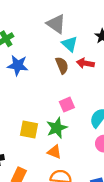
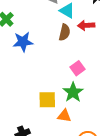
brown semicircle: (62, 65) -> (65, 32), turned 49
orange triangle: (54, 152) -> (64, 116), moved

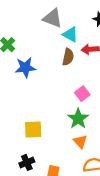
yellow square: (47, 100) -> (33, 129), moved
orange triangle: (64, 116) -> (80, 142), moved, turned 40

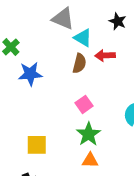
pink square: (82, 94) -> (84, 104), moved
orange triangle: (80, 142) -> (90, 160), turned -48

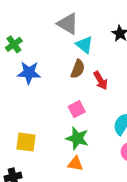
red arrow: (105, 55) -> (101, 80), moved, turned -126
green star: (89, 134) -> (77, 138), turned -30

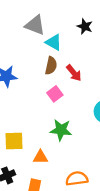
pink square: (77, 109) -> (55, 94), moved
orange triangle: (75, 164) -> (40, 157), moved

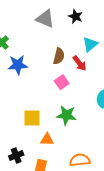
black star: (85, 26) -> (76, 16), moved
cyan triangle: (54, 42) -> (90, 44), moved, turned 49
yellow square: (14, 141) -> (32, 118), moved

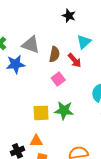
gray triangle: (45, 19) -> (31, 45), moved
yellow square: (32, 118) -> (41, 113), moved
orange triangle: (47, 139) -> (36, 141), moved

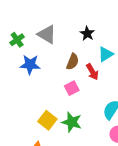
black star: (69, 16) -> (87, 33), moved
gray triangle: (31, 45) -> (47, 34), moved
yellow square: (41, 113) -> (47, 120), turned 30

